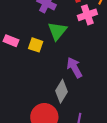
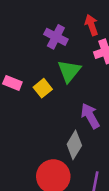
yellow square: (36, 45) -> (43, 88), turned 32

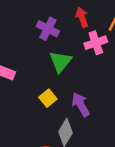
yellow square: (43, 88) -> (48, 98), moved

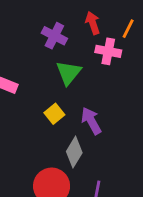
pink cross: (96, 43) -> (108, 51), turned 30

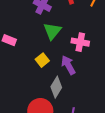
pink cross: (108, 51) -> (80, 42), moved

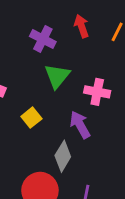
yellow square: (42, 60) -> (31, 118), moved

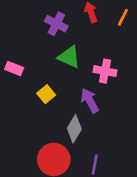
green triangle: (57, 76) -> (69, 57), turned -45

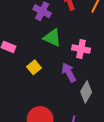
gray diamond: (74, 129) -> (86, 92), moved

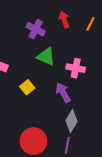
gray diamond: (86, 92) -> (71, 121), moved

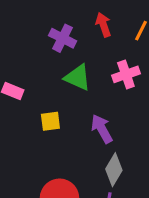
pink cross: (76, 68) -> (126, 74), moved, turned -30
yellow square: (27, 87) -> (50, 121), turned 32

